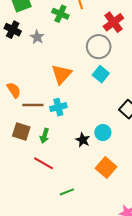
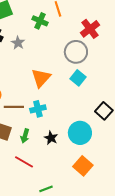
cyan circle: (103, 133) -> (80, 133), size x1.5
black star: (83, 140) -> (51, 138), moved

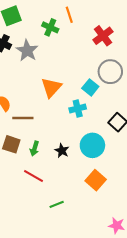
gray star: (18, 43) -> (27, 51), size x1.5
gray circle: (76, 52) -> (110, 72), moved
cyan cross: (38, 109) -> (78, 109), moved

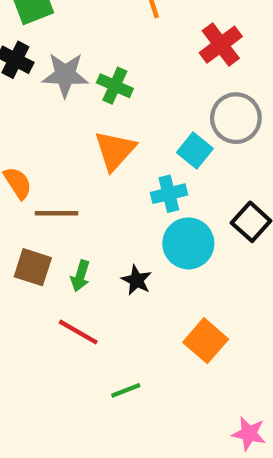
green cross: (50, 27) -> (115, 86), moved
gray star: (27, 51) -> (65, 75), turned -30
cyan circle: (92, 145) -> (188, 243), moved

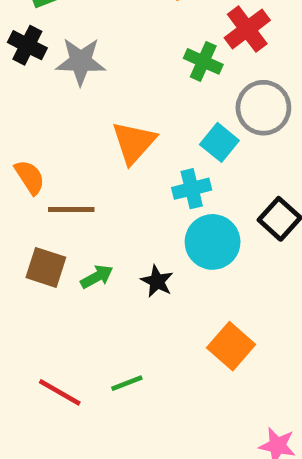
green cross: (115, 86) -> (203, 61), moved
green arrow: (80, 276) -> (97, 277), turned -136
red line: (78, 332) -> (60, 392), moved
green line: (126, 390) -> (127, 383), moved

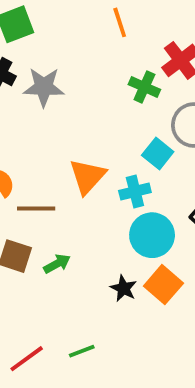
orange triangle: (134, 142) -> (87, 176), moved
black star: (157, 281) -> (124, 288), moved
orange square: (231, 346) -> (163, 285), moved
red line: (60, 392) -> (27, 359), turned -66

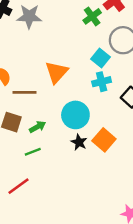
green cross: (144, 87) -> (92, 16), turned 30
cyan cross: (135, 191) -> (102, 82), moved
cyan circle: (152, 235) -> (75, 115), moved
green line: (82, 351) -> (33, 152), moved

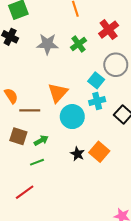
gray star: (29, 16) -> (47, 44), moved
green cross: (92, 16) -> (78, 44), moved
cyan circle: (75, 115) -> (72, 117), moved

